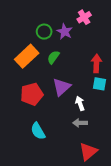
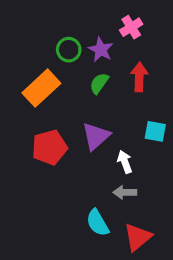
green semicircle: (53, 57) -> (99, 83), moved
red arrow: (96, 63) -> (139, 77), moved
cyan semicircle: (38, 131) -> (98, 223), moved

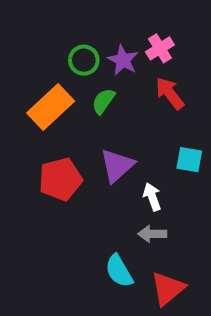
pink cross: (131, 27) -> (160, 48), moved
red arrow: (139, 77) -> (170, 93), turned -40
green semicircle: (99, 83) -> (103, 101), moved

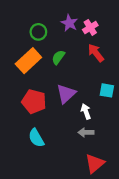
green circle: (84, 60) -> (38, 32), moved
purple star: (123, 60) -> (69, 23), moved
red pentagon: (60, 179) -> (34, 101), turned 30
cyan semicircle: (119, 271) -> (36, 138), moved

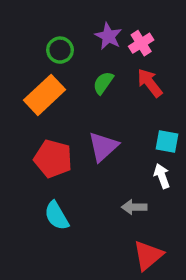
green semicircle: (58, 57) -> (103, 83), moved
white arrow: (86, 111) -> (162, 176), moved

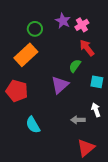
green semicircle: (103, 83) -> (75, 66), moved
red pentagon: (53, 159) -> (17, 91), moved
white arrow: (162, 176) -> (96, 110), moved

